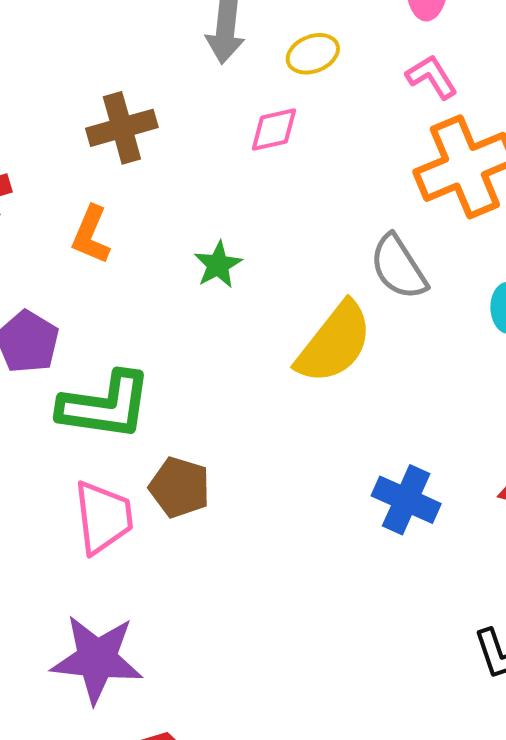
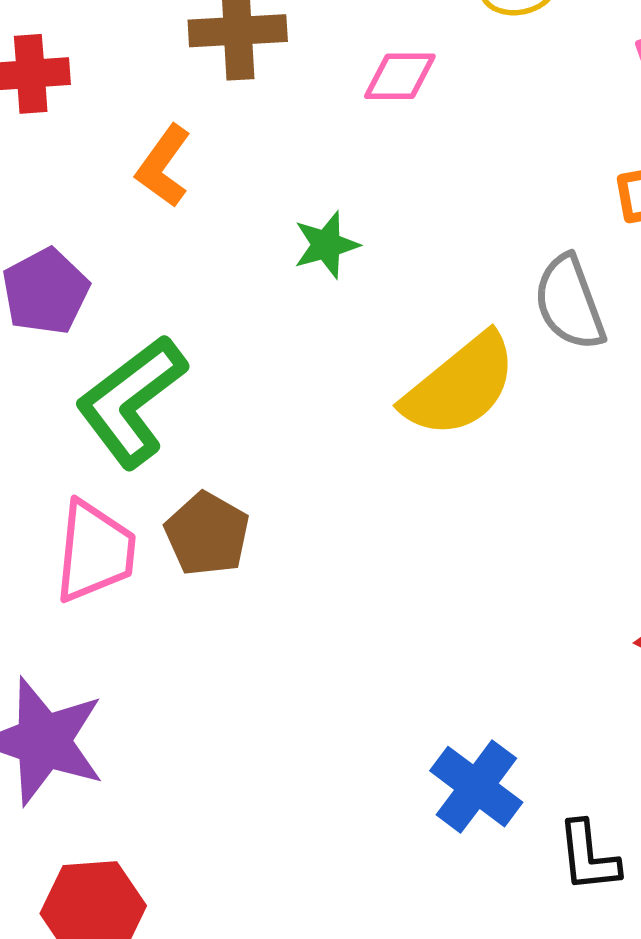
pink diamond: (274, 130) -> (400, 76), moved
green L-shape: (105, 406) -> (131, 401), turned 122
blue cross: (406, 500) -> (476, 787), moved

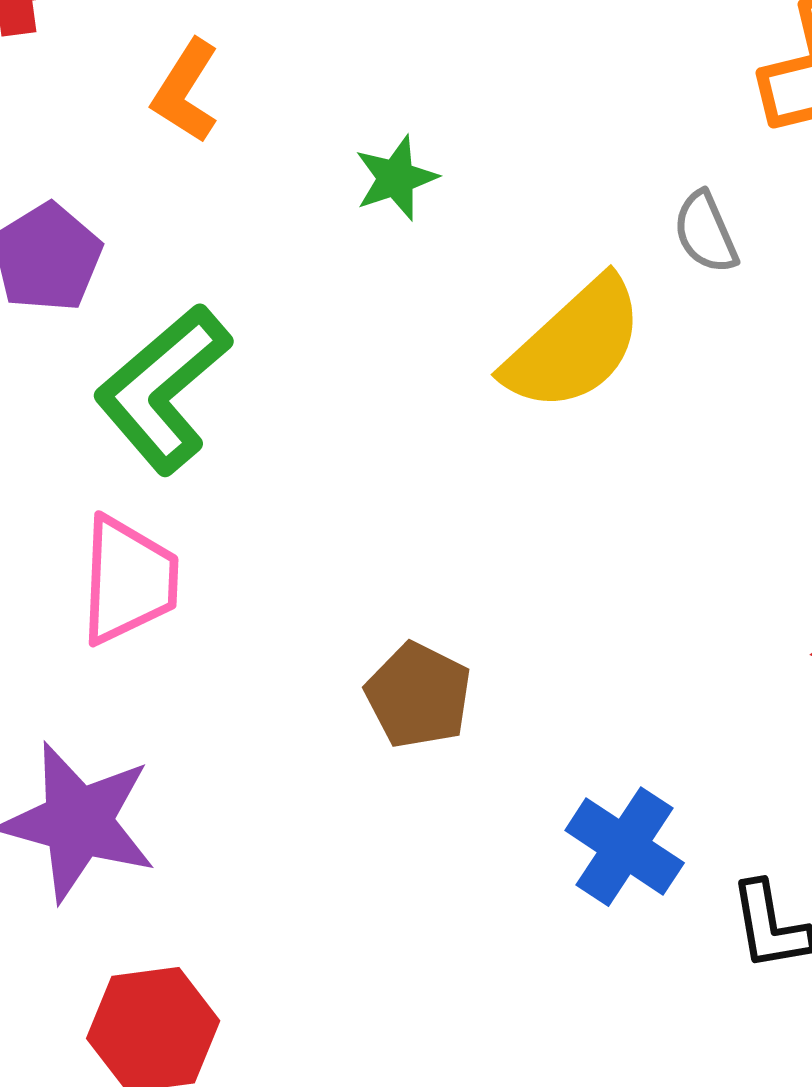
gray semicircle: (570, 303) -> (706, 232), size x0.7
brown pentagon: (207, 534) -> (418, 695), moved

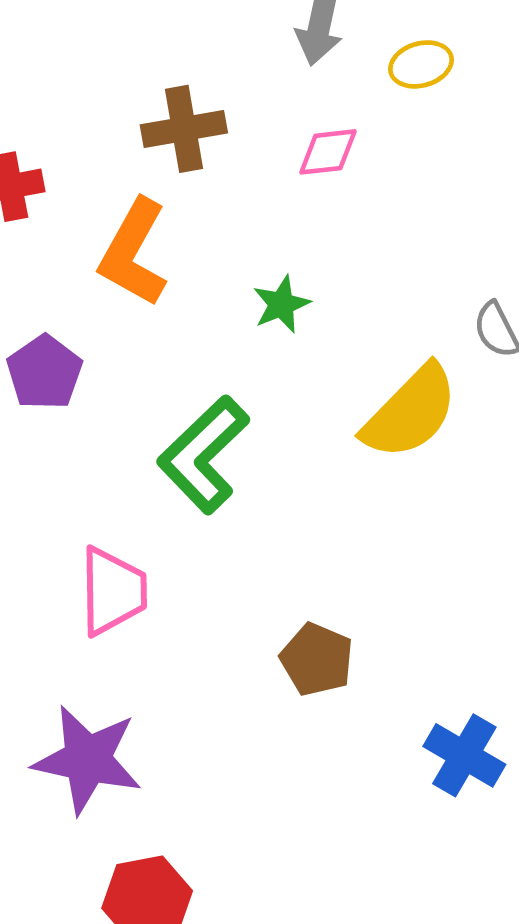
orange L-shape: (186, 91) -> (134, 253), size x1.5
green L-shape: (163, 389) -> (203, 455), moved

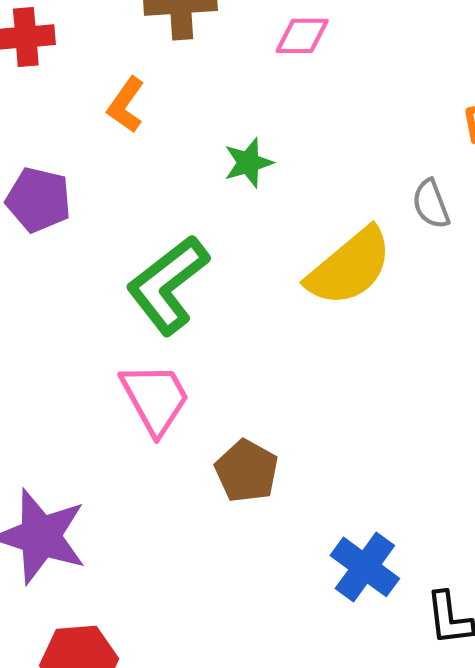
orange L-shape: (134, 253) -> (126, 105), size x0.6
purple pentagon: (44, 372) -> (39, 200), turned -30
pink trapezoid: (113, 591) -> (155, 398), moved, turned -34

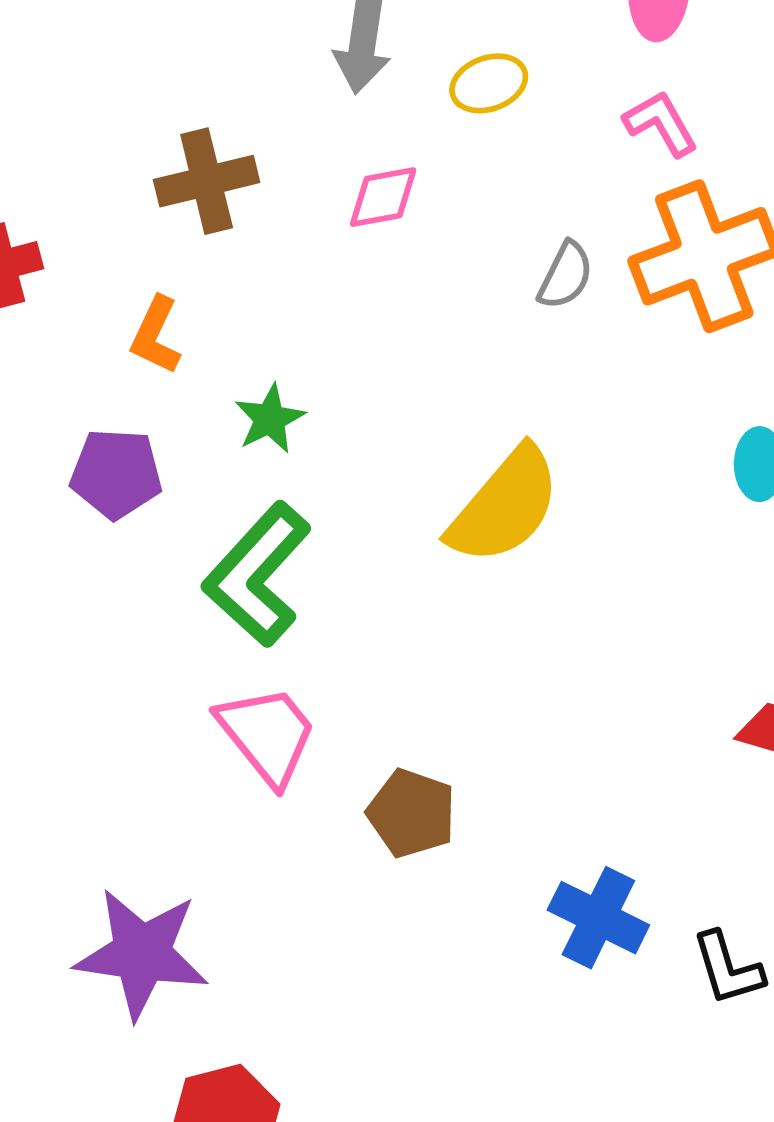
green star: (248, 163) -> (270, 419), moved
purple pentagon: (39, 200) -> (116, 474), moved
gray semicircle: (431, 204) -> (566, 275), moved, turned -123

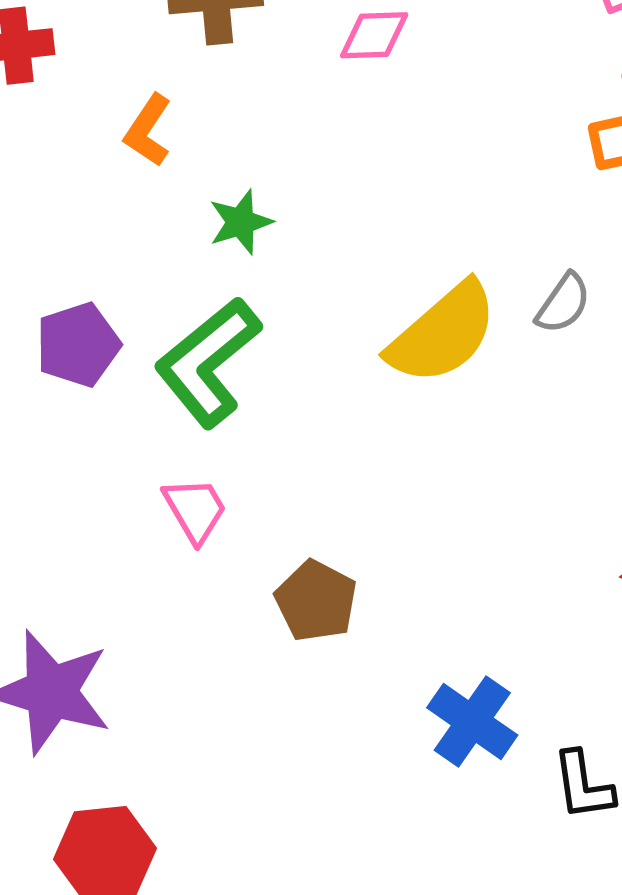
gray semicircle: (566, 275) -> (563, 303), moved
purple pentagon: (116, 474) -> (78, 345), moved, turned -30
pink trapezoid: (267, 735) -> (195, 510), size x0.7

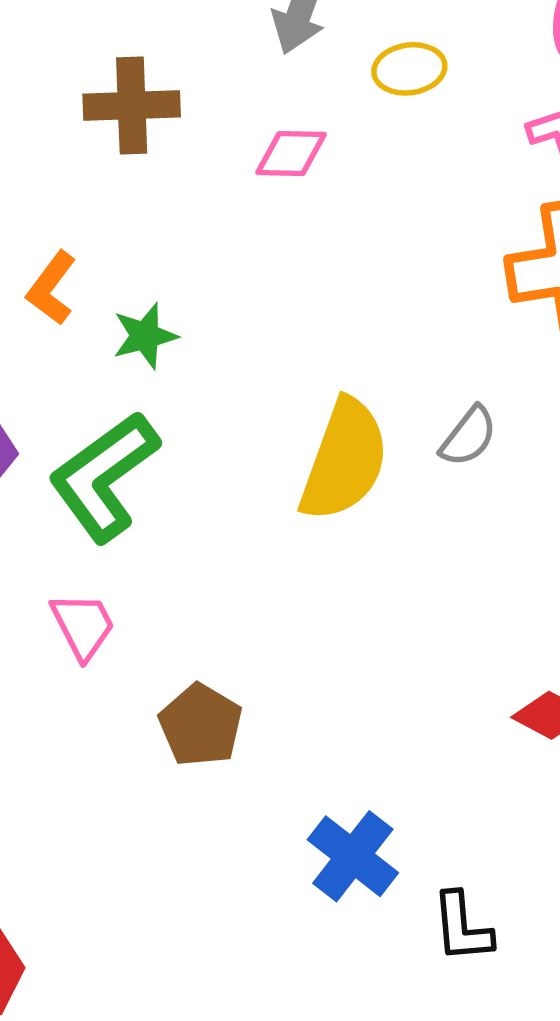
orange L-shape: (148, 130) -> (51, 288), moved
yellow semicircle: (443, 333) -> (344, 460), turned -32

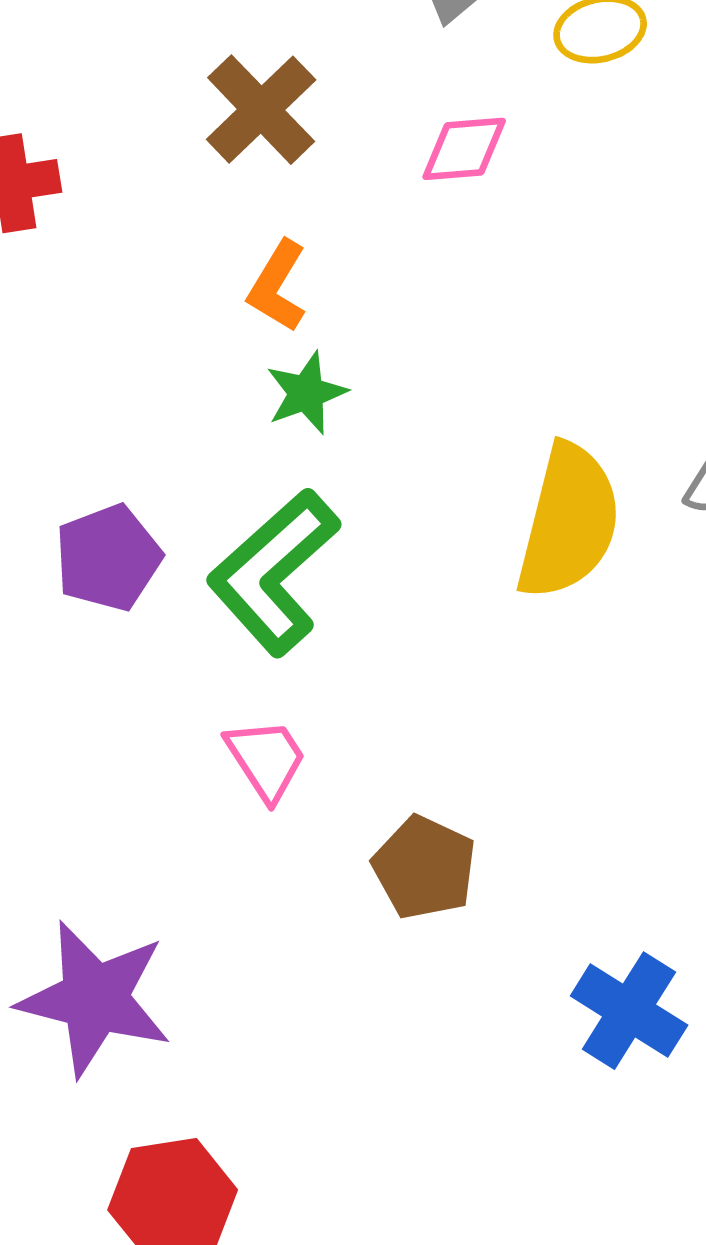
brown cross: (132, 105) -> (261, 110), turned -36
orange L-shape: (51, 288) -> (277, 286), moved

